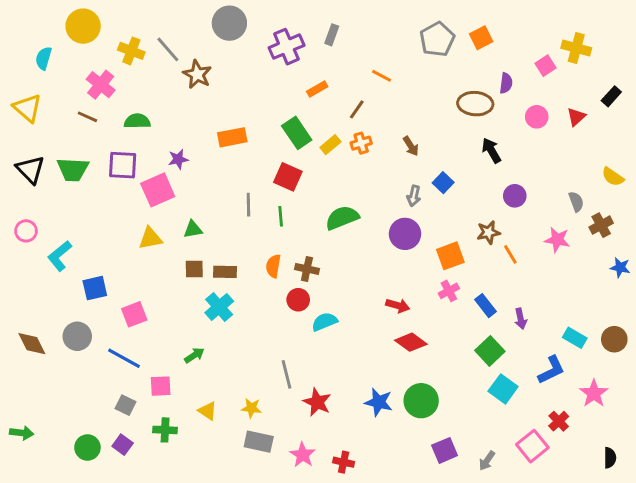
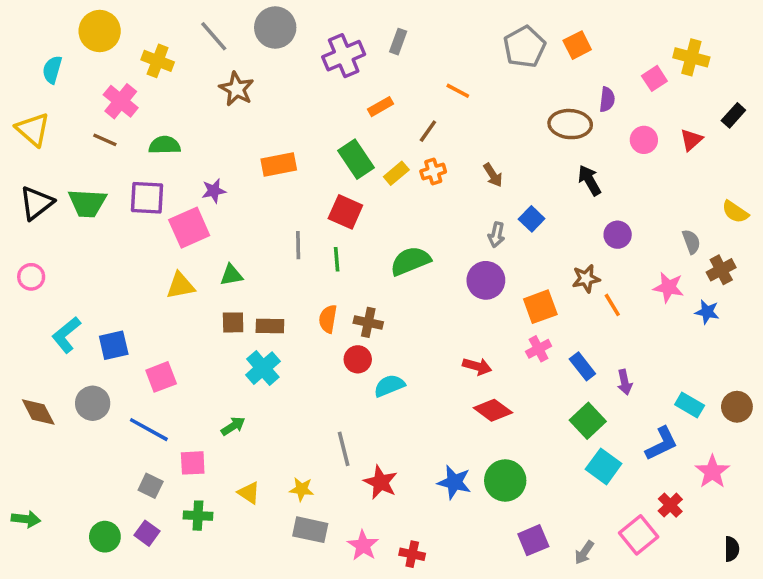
gray line: (168, 49) -> (214, 36), moved
black triangle: (30, 169) -> (36, 203), turned 36
cyan L-shape: (60, 256) -> (66, 335), moved
blue star: (620, 268) -> (707, 312), moved

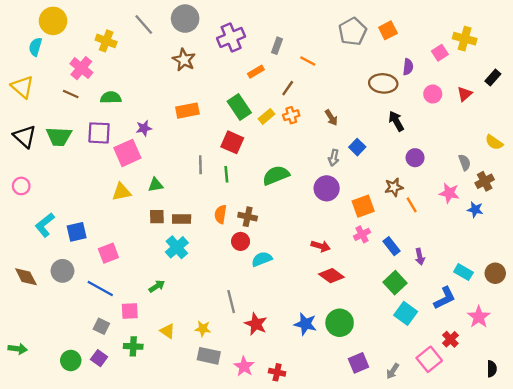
yellow circle: (100, 31) -> (53, 21), moved
gray rectangle: (398, 42) -> (277, 46), moved
brown star: (237, 89) -> (184, 60), moved
black triangle: (36, 203) -> (25, 136), turned -40

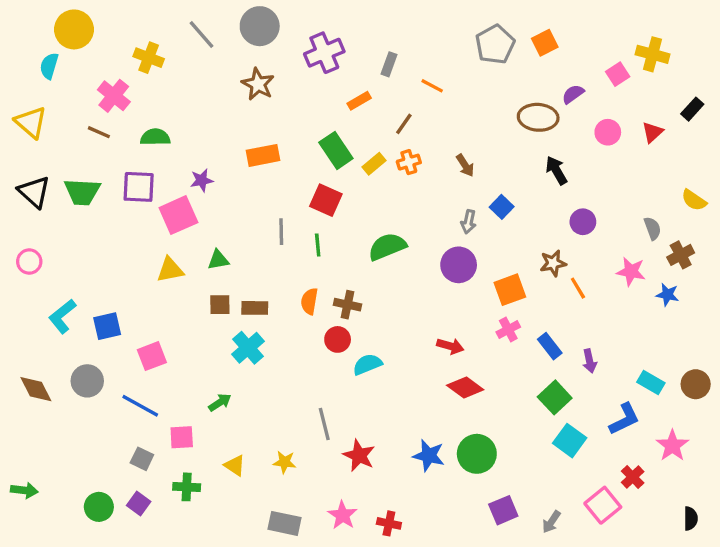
purple semicircle: (408, 67) -> (573, 94), turned -133
gray rectangle: (209, 356) -> (285, 523), moved

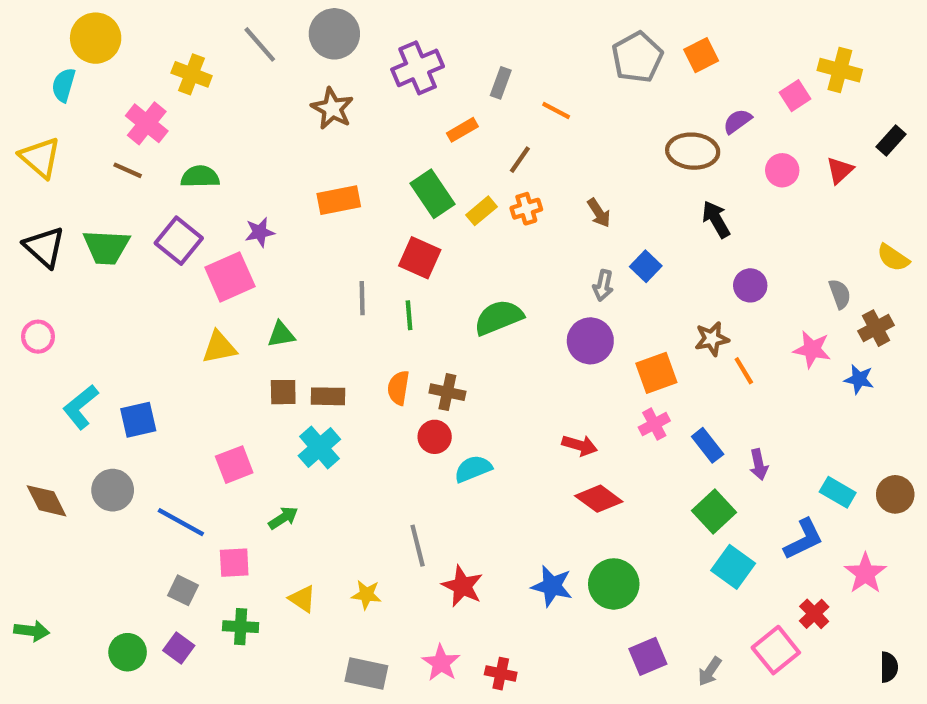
purple square: (139, 187) -> (179, 241), turned 36
pink square: (152, 356) -> (234, 465), moved

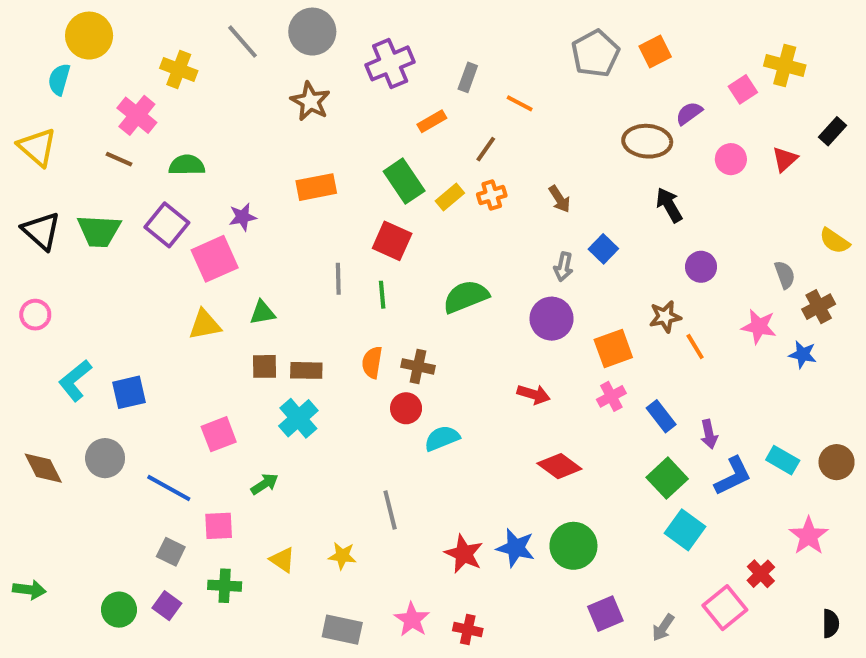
red arrow: (580, 445) -> (534, 394), moved
blue L-shape: (804, 539) -> (733, 476), moved
red star: (462, 586) -> (464, 554), moved

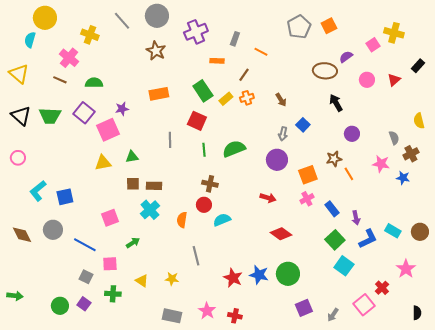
orange rectangle: (432, 121) -> (217, 61), turned 32
yellow semicircle: (835, 241) -> (419, 121), turned 42
green line: (382, 295) -> (204, 150), moved
orange semicircle: (372, 362) -> (182, 220), moved

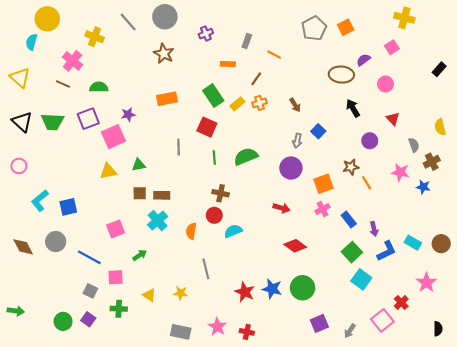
purple cross: (196, 32) -> (206, 34), size x0.6
yellow cross: (394, 33) -> (404, 18), moved
red triangle: (394, 80) -> (393, 119), moved, turned -32
purple square: (84, 113) -> (88, 119), turned 30

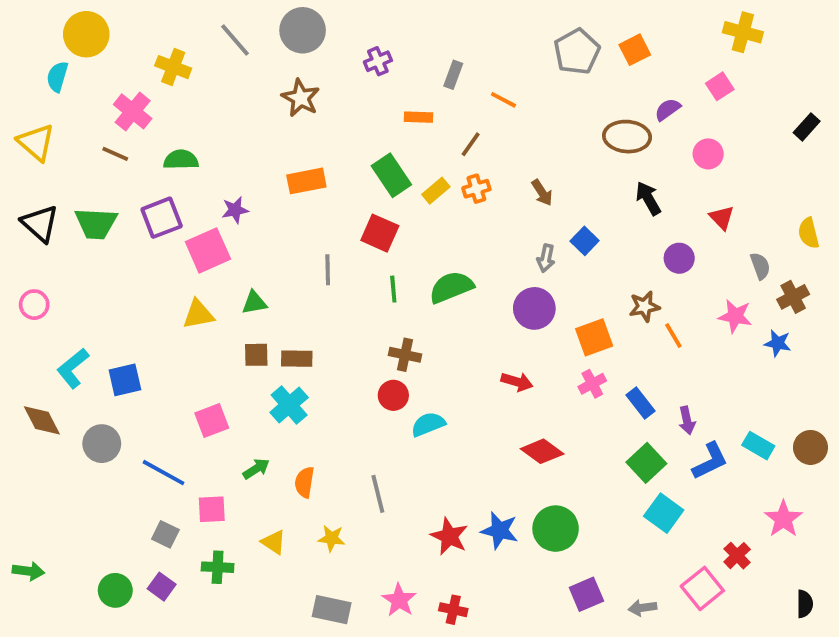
orange semicircle: (191, 231) -> (305, 482), moved
brown diamond: (23, 247) -> (42, 420), moved
gray arrow: (350, 331) -> (642, 608), turned 48

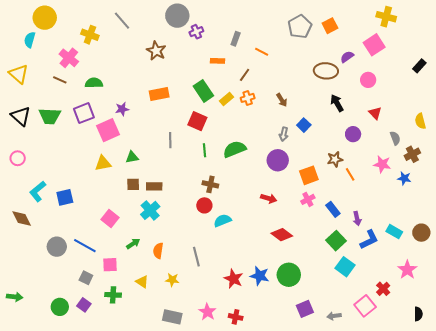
gray circle: (303, 30) -> (177, 16), moved
pink square: (720, 86) -> (374, 45), size x1.5
pink square: (212, 420) -> (110, 219), turned -30
gray circle: (102, 444) -> (57, 247), moved

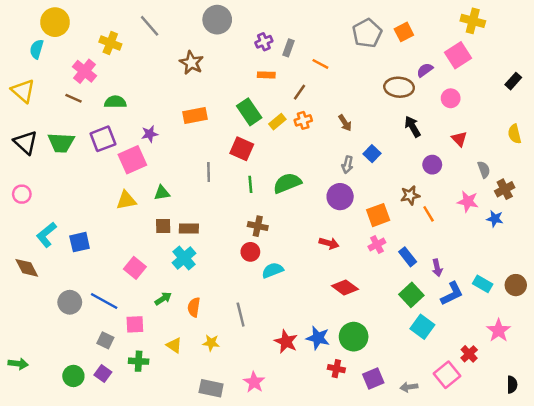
purple cross: (196, 32) -> (264, 42), moved
yellow semicircle: (420, 121) -> (515, 134), moved
red cross: (236, 317) -> (336, 369), moved

